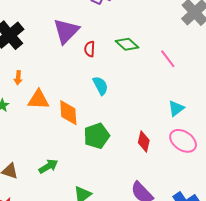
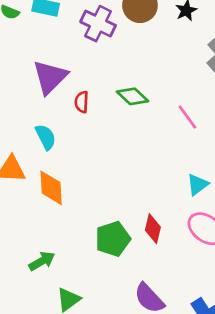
cyan semicircle: (100, 86) -> (46, 137), moved
green pentagon: (97, 136) -> (113, 239), moved
green arrow: (48, 166) -> (42, 261), moved

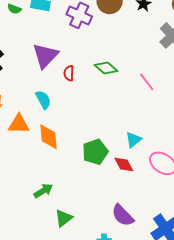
cyan triangle: (198, 185) -> (133, 140), moved
red diamond: (153, 229) -> (124, 164), turned -40
green pentagon: (113, 239) -> (95, 152), moved

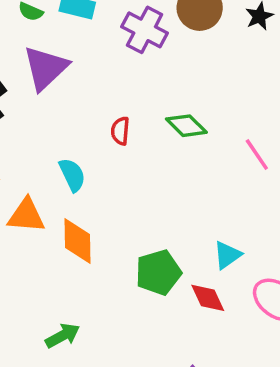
purple triangle: (45, 56) -> (46, 68), moved

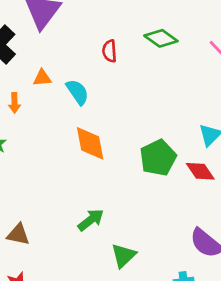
orange triangle: (26, 215) -> (42, 78), moved, size x0.6

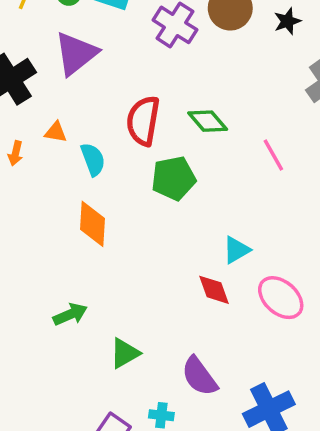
red semicircle: (109, 51) -> (143, 121), size x1.8
green pentagon: (158, 158) -> (174, 178), moved
green triangle: (123, 256) -> (125, 353), moved

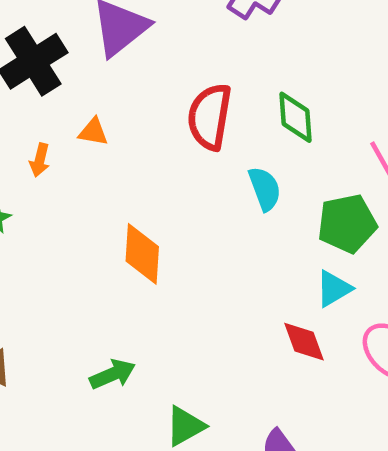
green diamond: (208, 121) -> (295, 117), turned 36
cyan semicircle: (93, 159) -> (265, 189), moved
green pentagon: (174, 178) -> (347, 224), moved

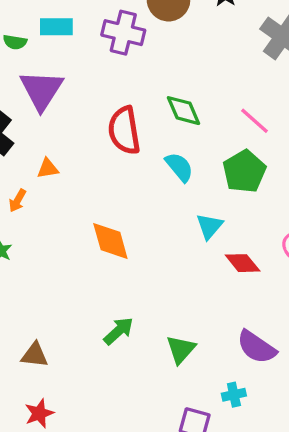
orange arrow: (40, 160) -> (17, 201), turned 35
cyan triangle: (334, 289) -> (209, 226), moved

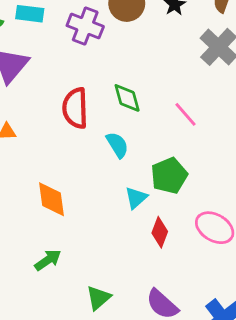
green pentagon: (244, 171) -> (169, 176), moved
red diamond: (243, 263) -> (160, 232), turned 52
green arrow: (119, 331) -> (48, 260), moved

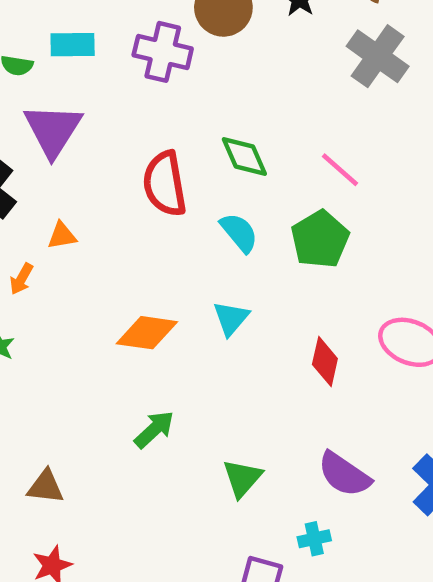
green pentagon: (169, 176) -> (320, 239), moved
cyan triangle: (136, 198) -> (231, 318), moved
orange diamond: (51, 199) -> (147, 333), turned -66

